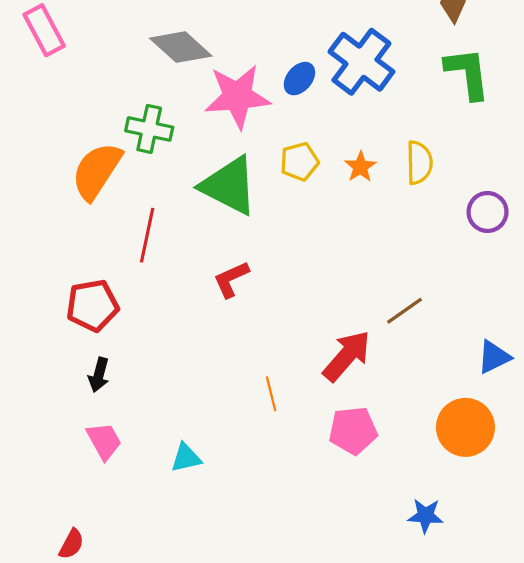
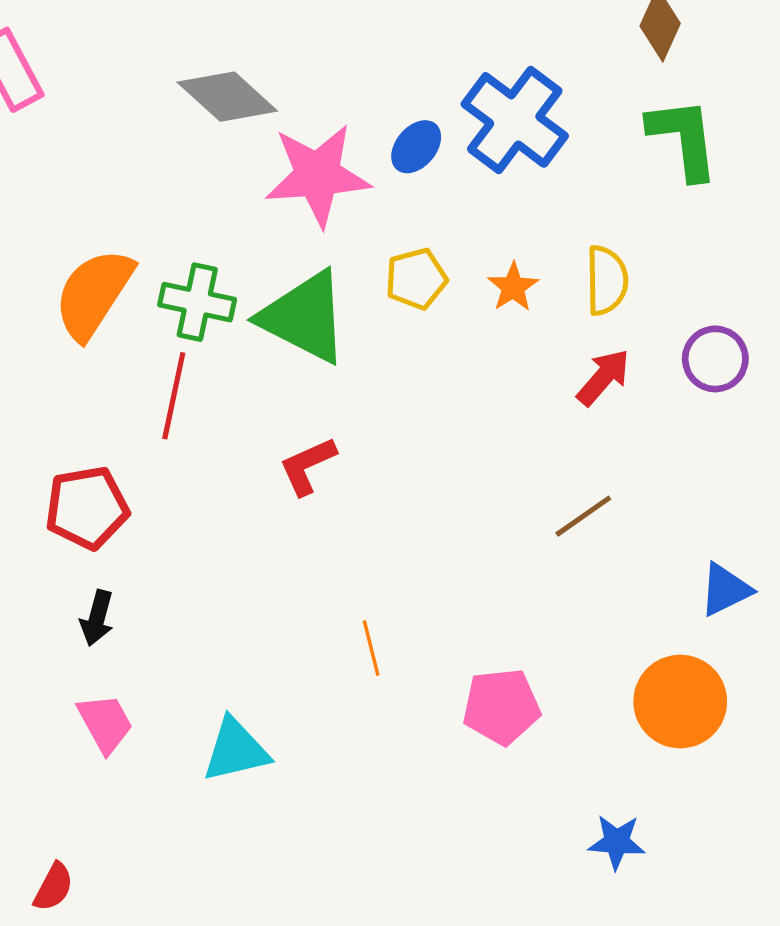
green cross: (149, 129) -> (197, 302), moved
red arrow: (347, 356) -> (603, 377), moved, size x0.7
cyan triangle: (186, 458) -> (236, 750), size x1.4

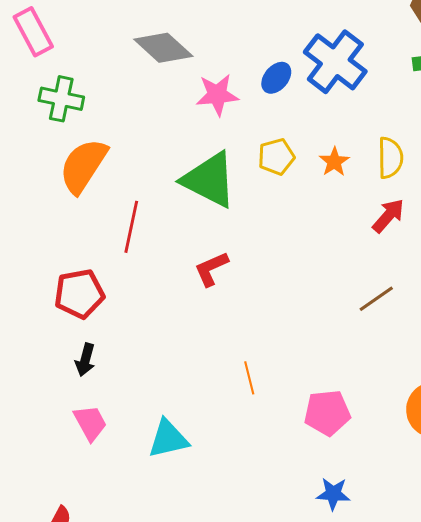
pink star: (318, 175) -> (217, 95), size x0.7
green cross: (197, 302) -> (61, 99), moved
blue star: (617, 842) -> (333, 494), moved

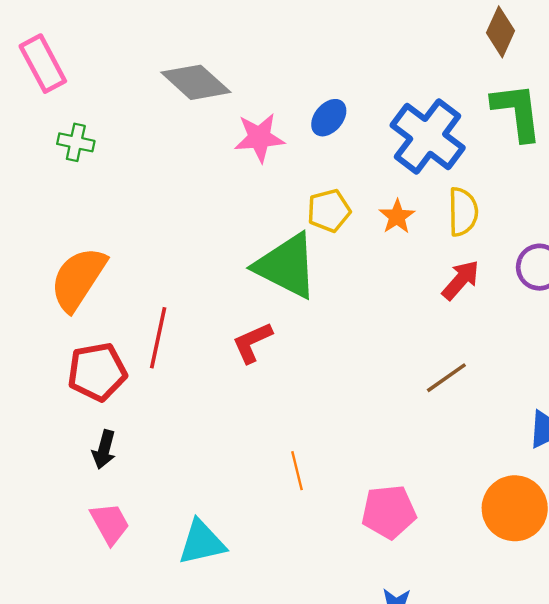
blue cross: (335, 62) -> (428, 136), moved
green cross: (61, 99) -> (76, 142), size x0.7
orange semicircle: (83, 166) -> (78, 279), moved
green triangle: (209, 180) -> (286, 266), moved
red line: (131, 227) -> (158, 338), moved

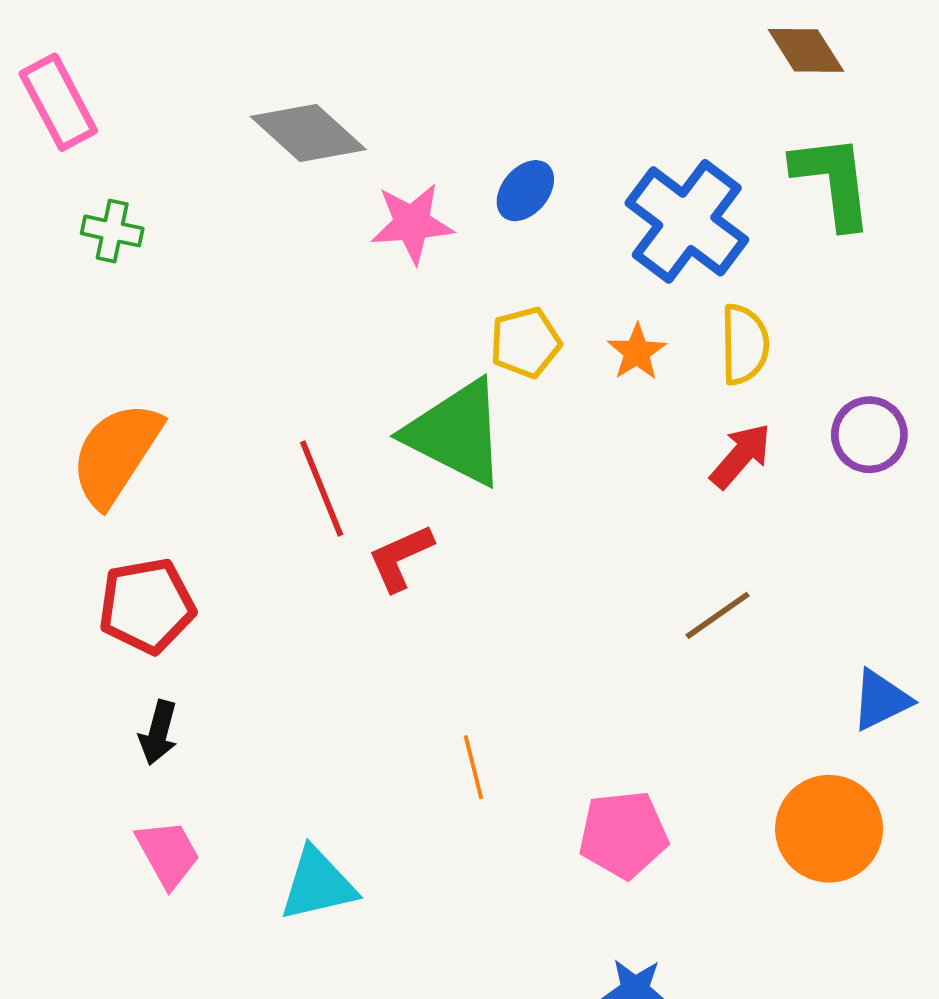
brown diamond: (501, 32) -> (806, 50), turned -57
red line: (158, 338) -> (322, 489), moved, turned -34

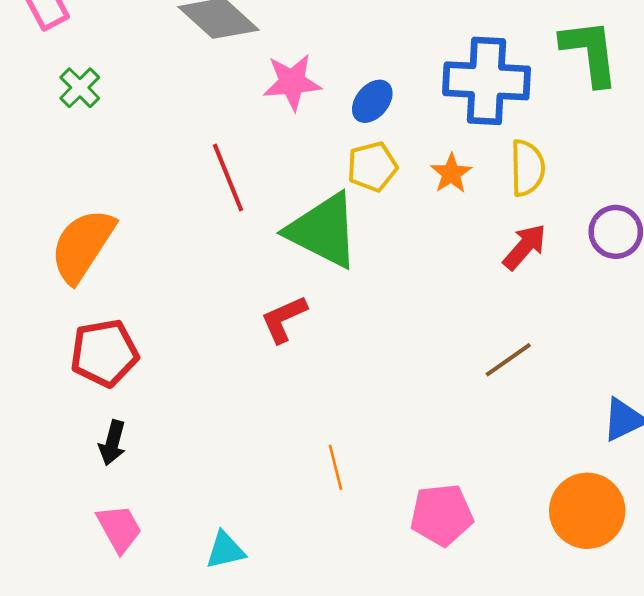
blue ellipse: (525, 191) -> (372, 101), moved
blue cross: (687, 221) -> (487, 81), turned -34
green cross: (112, 231) -> (80, 88), turned 33
red line: (322, 489) -> (228, 177), moved
cyan triangle: (318, 884) -> (225, 550), size x0.7

